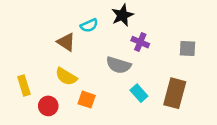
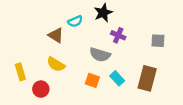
orange square: (87, 100) -> (92, 80), moved

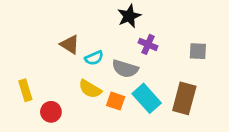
cyan semicircle: (75, 21) -> (94, 58), moved
yellow semicircle: (56, 64) -> (90, 89), moved
cyan rectangle: (117, 78) -> (147, 98), size x1.5

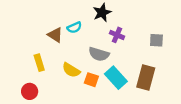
cyan semicircle: (94, 58) -> (74, 27), moved
yellow rectangle: (25, 90) -> (39, 63), moved
red circle: (51, 112) -> (30, 91), moved

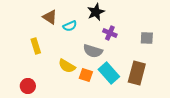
brown triangle: (55, 35) -> (50, 17), moved
yellow rectangle: (39, 63) -> (36, 46), moved

